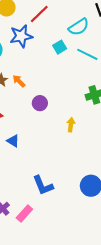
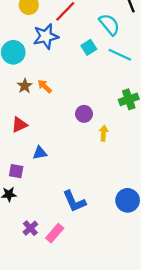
cyan semicircle: (79, 27) -> (109, 25), turned -95
purple circle: (40, 103) -> (84, 114), moved
blue triangle: (13, 141) -> (40, 153), turned -40

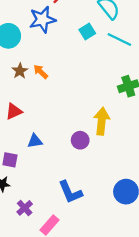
purple circle: (84, 114) -> (80, 140), moved
yellow arrow: (104, 133) -> (102, 121), size x1.6
purple cross: (30, 228) -> (25, 208), moved

